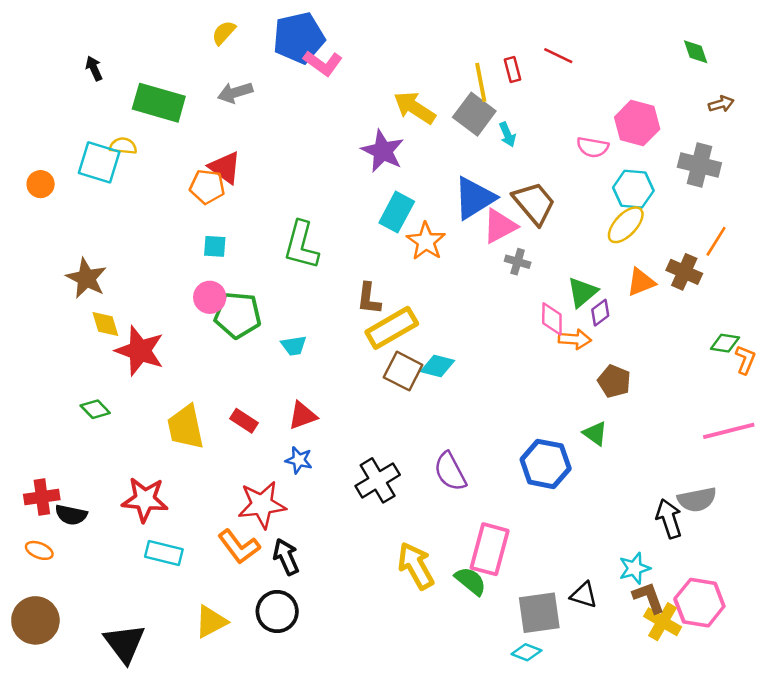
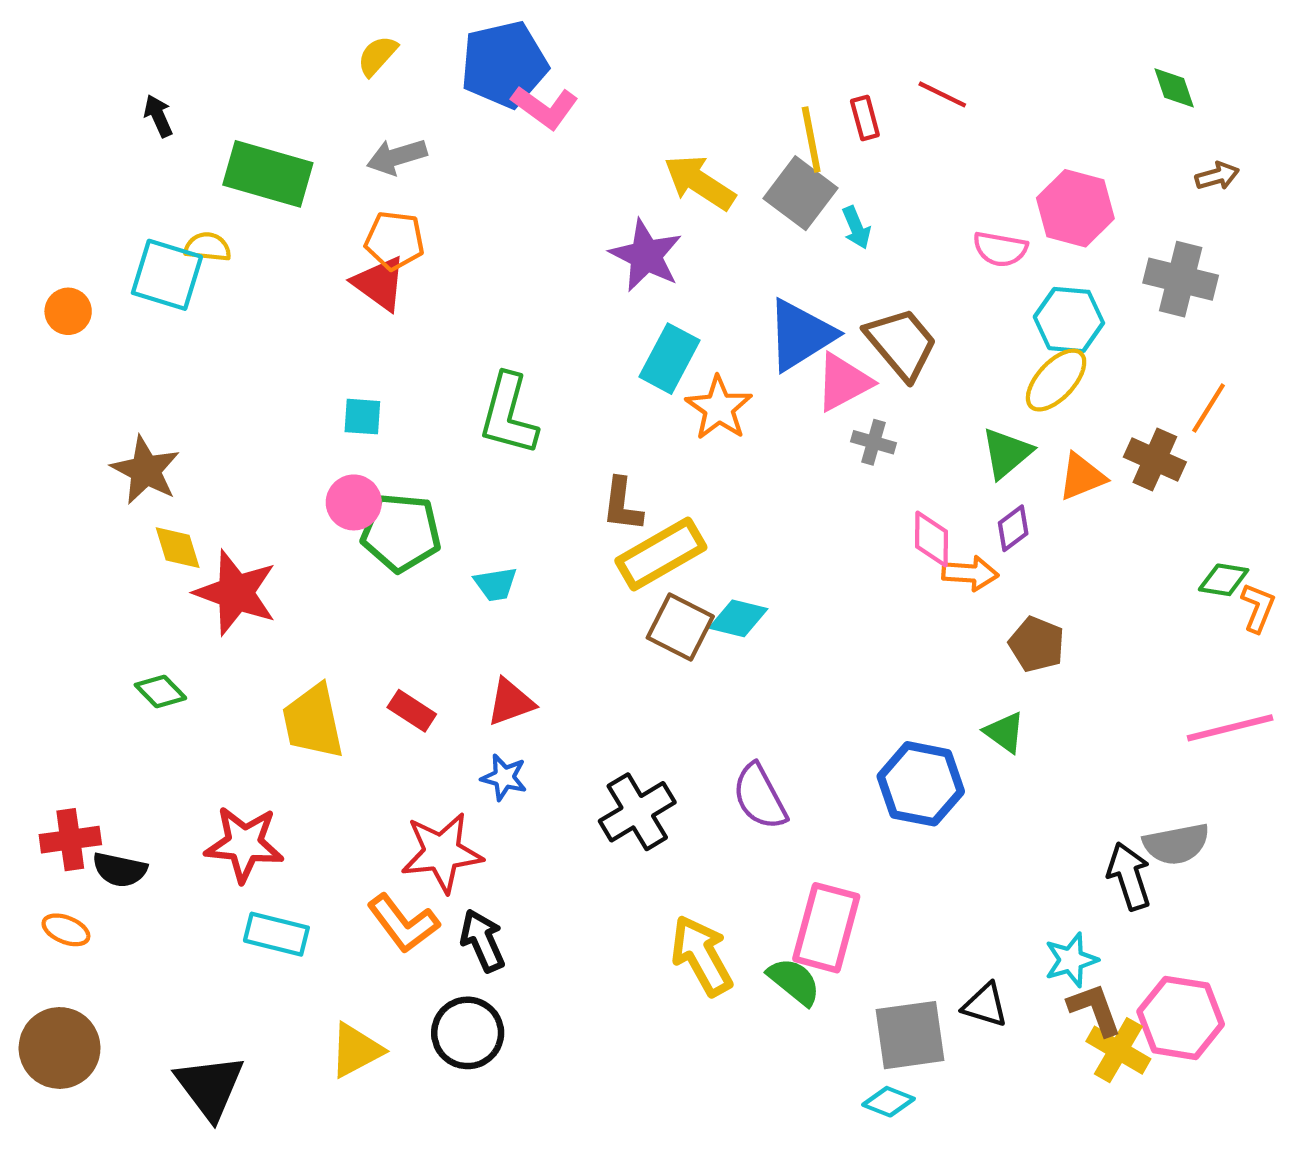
orange pentagon: (207, 187) -> (395, 240), moved
green triangle: (582, 292) -> (1007, 453), moved

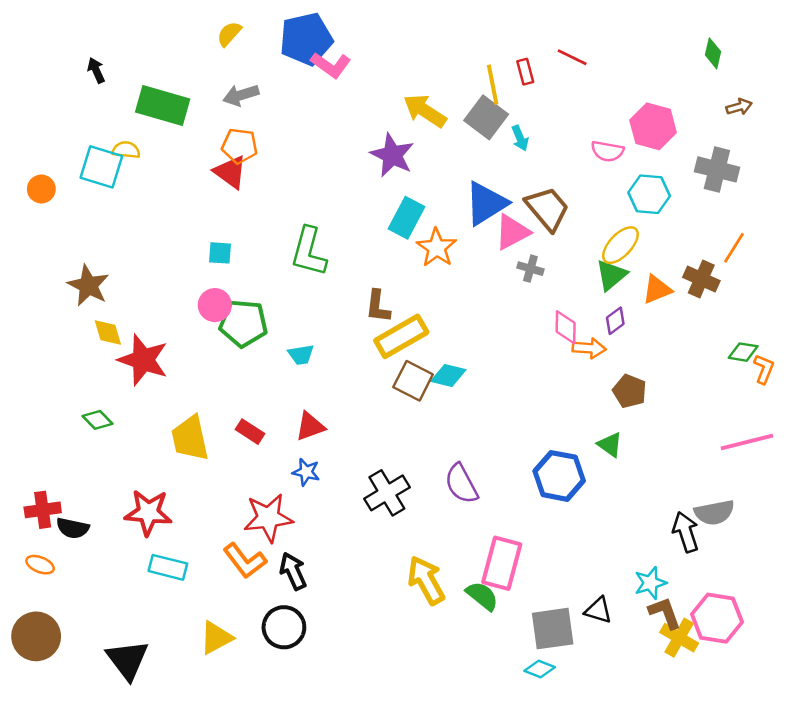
green diamond: (1174, 88) -> (713, 53), turned 32
yellow ellipse: (1056, 380) -> (620, 245), moved

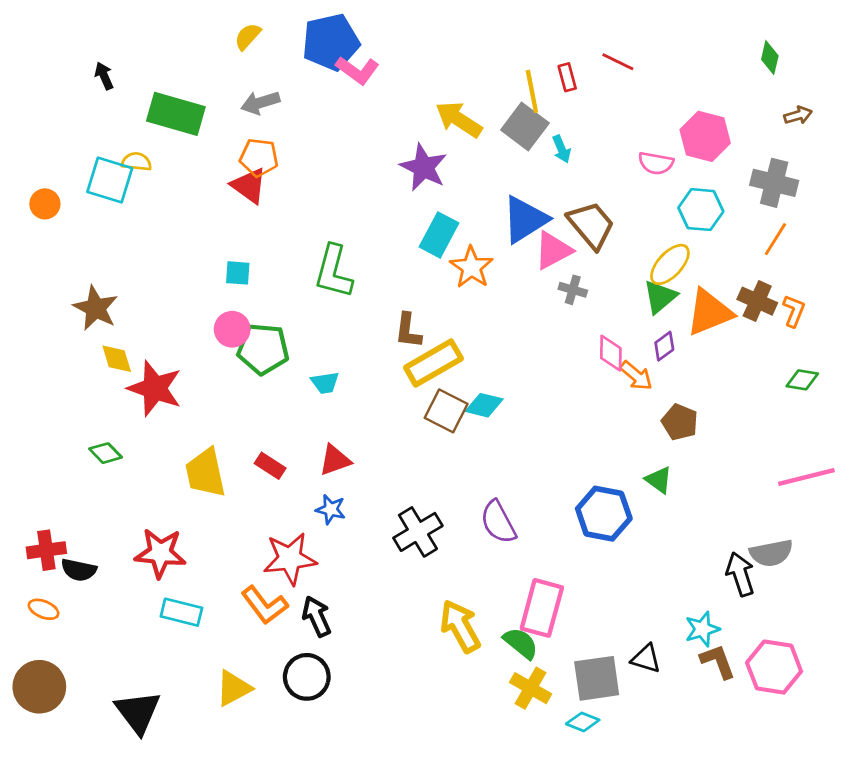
orange line: (734, 248) -> (775, 239), moved
orange triangle: (657, 289) -> (709, 312), size x1.5
orange arrow: (589, 348) -> (636, 376), turned 36
orange L-shape: (764, 369) -> (794, 311), moved
yellow cross: (679, 638) -> (531, 688), moved

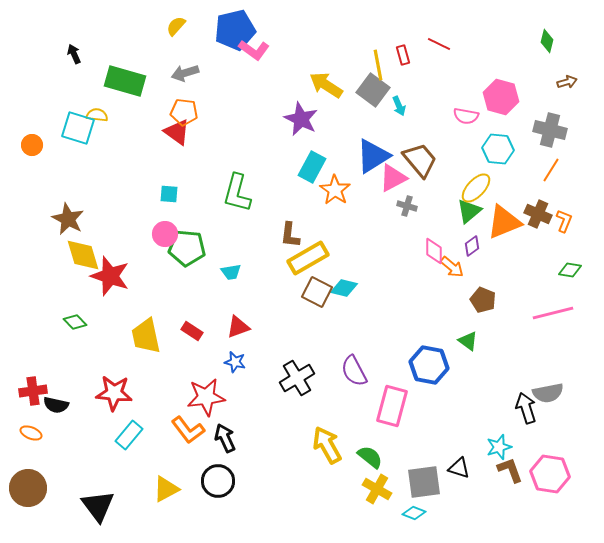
yellow diamond: (117, 359) -> (83, 255), size x1.5
pink line: (806, 477) -> (553, 313), moved
pink rectangle: (542, 608) -> (392, 406), moved
cyan rectangle: (181, 612) -> (129, 435), turned -64

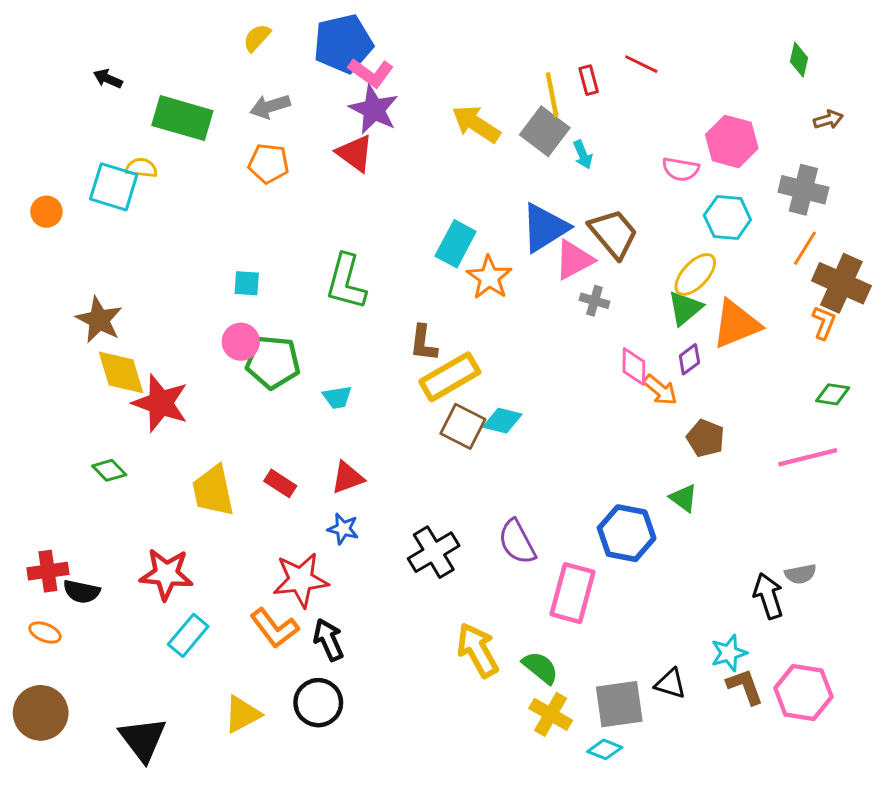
black arrow: (74, 54) -> (108, 79), turned -42
purple star: (301, 119) -> (374, 109), moved
red triangle: (177, 132) -> (355, 153), moved
brown cross: (538, 214) -> (841, 283), moved, size x1.4
gray semicircle: (548, 393) -> (800, 574), size x0.7

